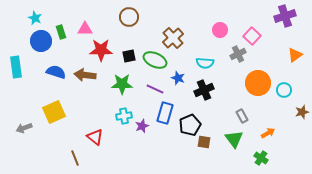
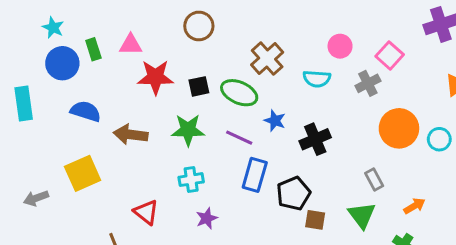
cyan semicircle: (205, 63) -> (317, 79), moved
brown arrow: (85, 75) -> (131, 135), moved
purple star: (142, 126) -> (207, 218), moved

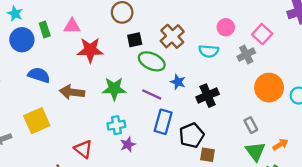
black square: (199, 86) -> (135, 40), moved
green triangle: (362, 215) -> (255, 151), moved
purple star: (207, 218) -> (128, 145), moved

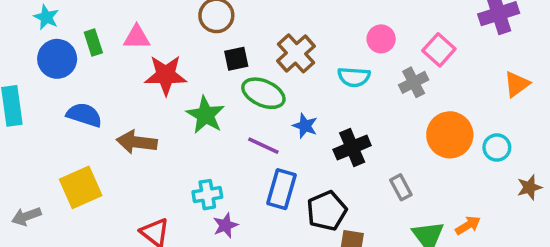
green star: (114, 89) -> (206, 115), moved, turned 30
gray rectangle: (251, 125) -> (401, 187), moved

